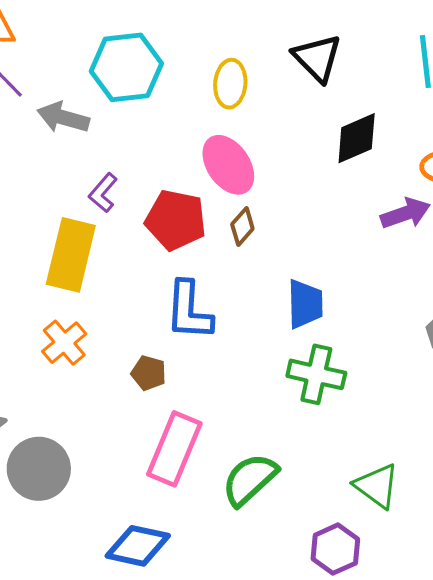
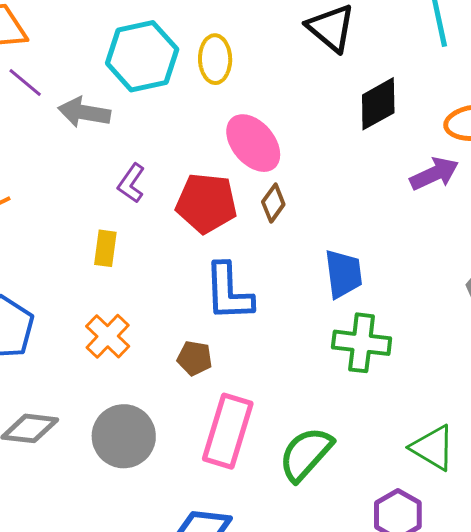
yellow ellipse: (230, 84) -> (215, 59), moved
yellow rectangle: (71, 255) -> (105, 248), size x0.5
gray circle: (39, 469) -> (124, 436), moved

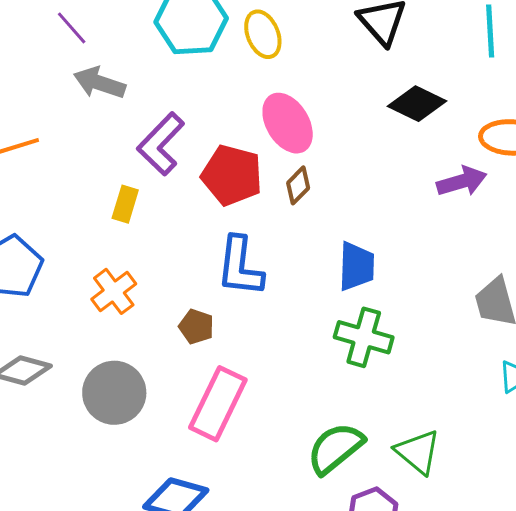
yellow ellipse: (215, 59) -> (263, 34), turned -30
black diamond: (378, 104) -> (417, 104), turned 46
gray arrow: (84, 112) -> (99, 83), moved
purple L-shape: (131, 183) -> (161, 144), size x1.6
green semicircle: (306, 454) -> (335, 448), moved

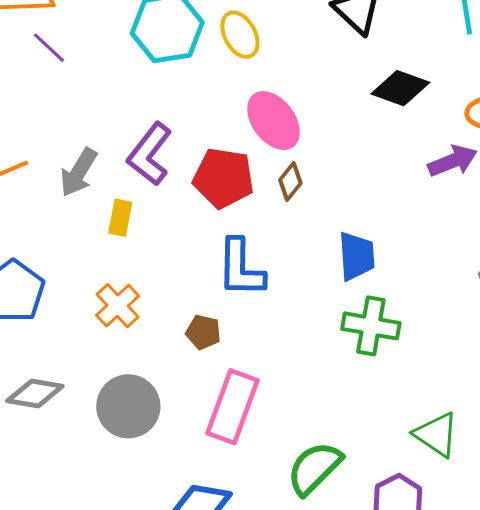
gray arrow: (99, 83) -> (79, 172), moved, turned -72
green semicircle: (335, 448) -> (314, 468), moved

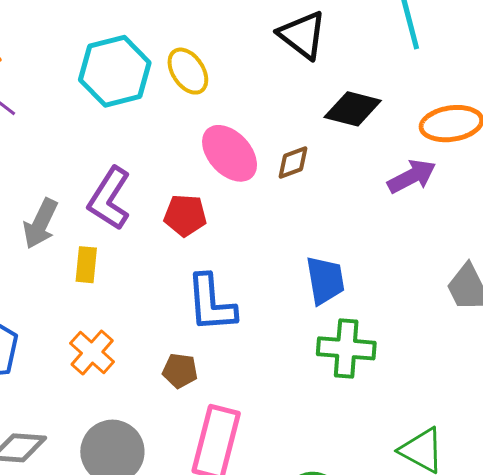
red pentagon: (223, 178) -> (185, 215), size x0.7
brown diamond: (290, 181) -> (293, 163), moved, turned 36

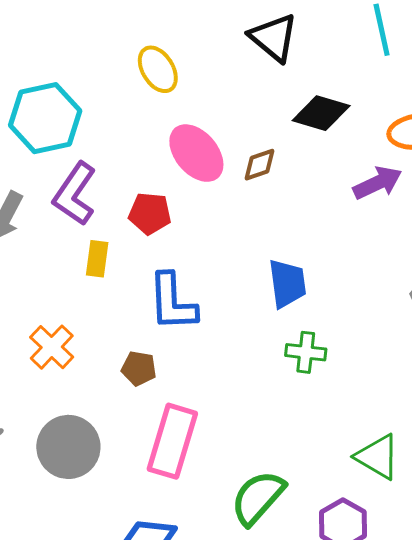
cyan hexagon: (115, 71) -> (45, 118), moved
yellow rectangle: (86, 265) -> (97, 259), moved
green cross: (346, 348) -> (306, 352), size x0.7

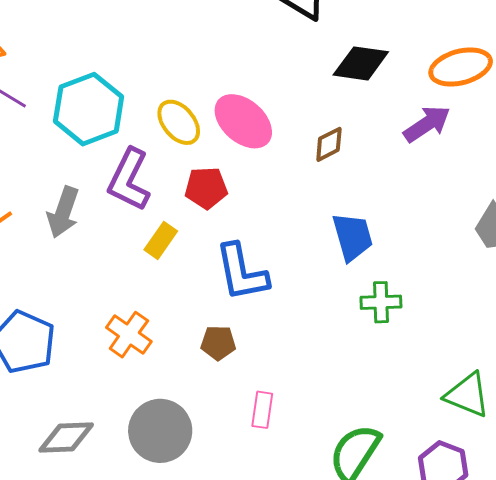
yellow ellipse: (158, 69) -> (179, 122), moved
brown diamond: (259, 165) -> (329, 144), moved
yellow rectangle: (97, 259) -> (161, 240), turned 36
pink rectangle: (172, 441) -> (262, 410), size x0.5

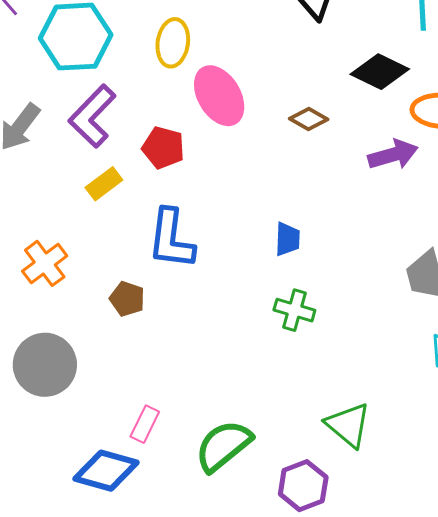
black diamond: (361, 63) -> (380, 72), moved
yellow ellipse: (179, 122) -> (173, 43), moved, turned 30
brown diamond: (329, 144) -> (309, 119), moved, turned 39
blue trapezoid: (352, 237) -> (288, 239), size x0.7
pink rectangle: (262, 410) -> (145, 424), moved

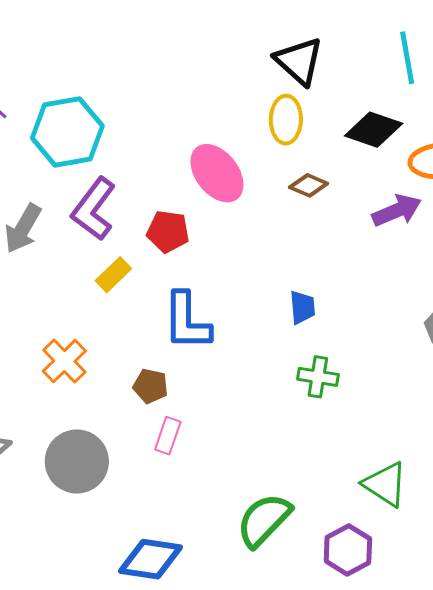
yellow ellipse: (173, 43) -> (286, 120), moved
pink rectangle: (145, 424) -> (168, 436), moved

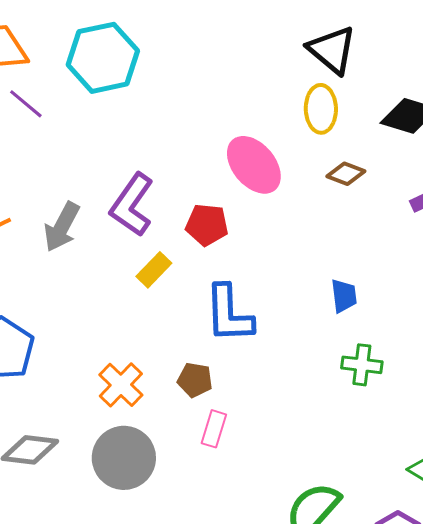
cyan hexagon: (67, 132) -> (103, 58), moved
orange cross: (64, 361) -> (121, 385), moved

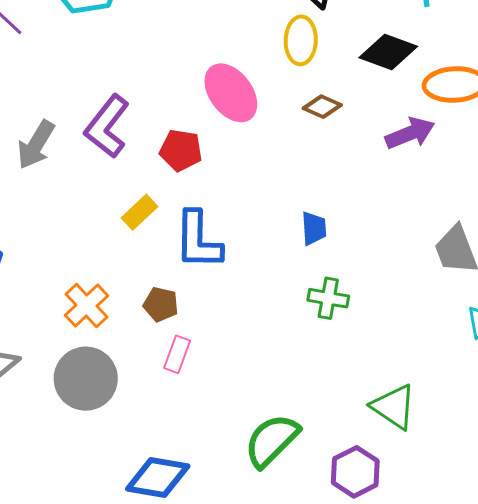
yellow rectangle: (154, 270) -> (140, 212), moved

